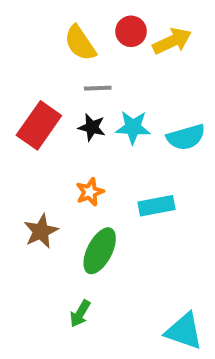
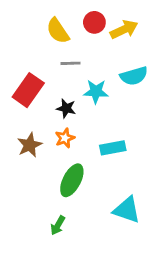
black star: (92, 127) -> (66, 108), moved
cyan semicircle: (186, 137) -> (134, 76), moved
brown star: (41, 231) -> (30, 145), moved
cyan triangle: (184, 331) -> (127, 210), moved

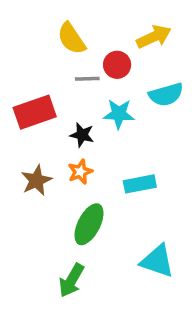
red circle: (94, 22) -> (117, 65), moved
red rectangle: (28, 90) -> (35, 112), turned 36
green arrow: (58, 225) -> (71, 280), size x1.4

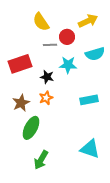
cyan rectangle: (140, 184) -> (89, 100), moved
green ellipse: (89, 224) -> (31, 128), moved

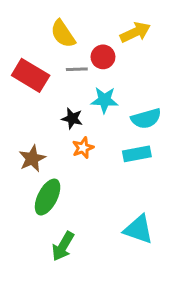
cyan semicircle: (95, 54) -> (146, 118), moved
red rectangle: (20, 64) -> (31, 75), moved, turned 50
orange star: (46, 98) -> (83, 148), moved

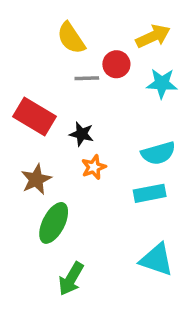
red rectangle: (31, 75) -> (34, 117), moved
cyan star: (105, 100) -> (162, 83), moved
cyan semicircle: (146, 118) -> (158, 153), moved
cyan rectangle: (137, 154) -> (150, 193), moved

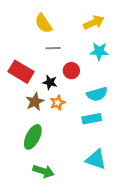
red circle: (116, 64) -> (71, 71), moved
brown star: (36, 179) -> (35, 102), moved
green arrow: (71, 279) -> (44, 171), turned -102

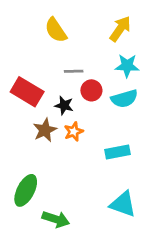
yellow arrow: (94, 22) -> (120, 29), turned -30
gray line: (53, 48) -> (74, 71), moved
cyan semicircle: (97, 94) -> (124, 99), moved
green ellipse: (33, 137) -> (26, 190), moved

